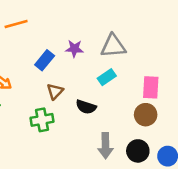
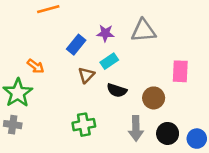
cyan rectangle: (107, 77) -> (109, 61), moved
brown circle: (146, 115) -> (154, 98), moved
green cross: (42, 120) -> (84, 125), moved

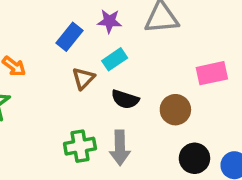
pink rectangle: (180, 71) -> (212, 73), turned 75
gray arrow: (136, 128) -> (120, 148), moved

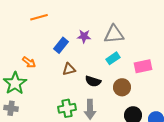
cyan rectangle: (115, 59) -> (113, 58), moved
brown triangle: (83, 78) -> (69, 69), turned 32

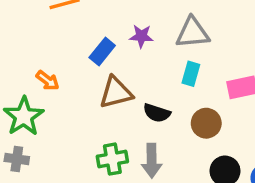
cyan rectangle: (113, 58) -> (191, 74), turned -40
brown triangle: (69, 69) -> (116, 92), size x1.5

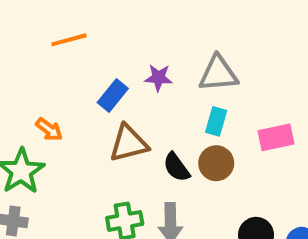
black semicircle: (157, 113) -> (176, 167), turned 36
brown circle: (206, 123) -> (216, 163), moved

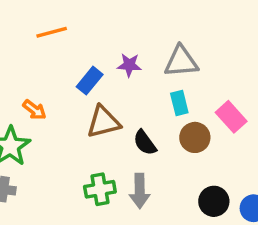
cyan rectangle: (216, 121) -> (179, 103), turned -30
pink rectangle: (276, 137) -> (231, 117), turned 60
brown circle: (216, 163) -> (195, 137), moved

